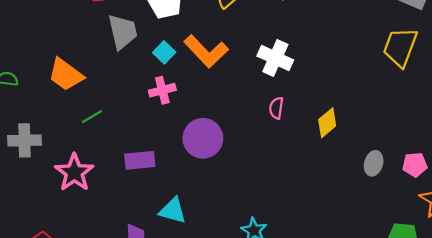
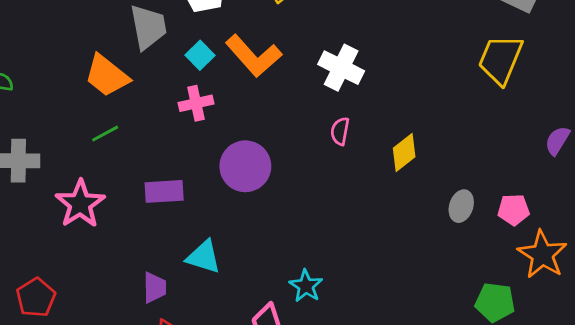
orange trapezoid: (66, 75) -> (107, 76), moved

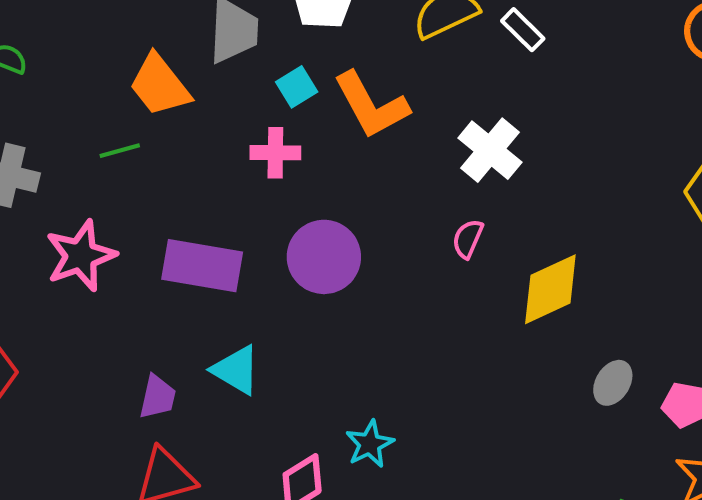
green line: (105, 134) -> (120, 151), moved
yellow diamond: (404, 152) -> (550, 289), size x1.4
purple rectangle: (164, 191) -> (202, 266), size x1.4

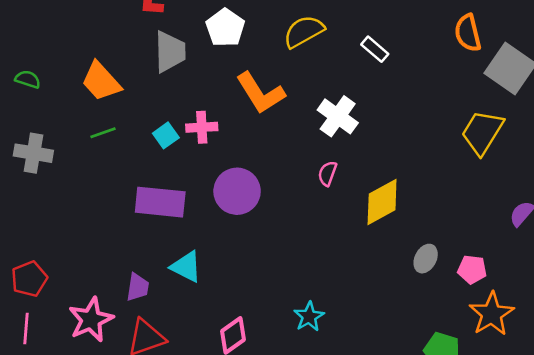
white rectangle: (523, 30) -> (375, 49), moved
orange trapezoid: (160, 85) -> (101, 81), moved
cyan square: (297, 87) -> (166, 135), moved
pink star: (81, 256) -> (91, 320), moved
cyan star: (370, 444) -> (309, 317), moved

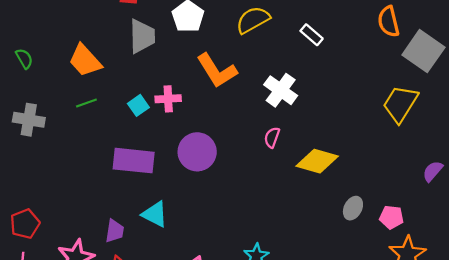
green semicircle: (28, 79) -> (24, 59), turned 42
yellow diamond: (382, 202) -> (317, 161), turned 45

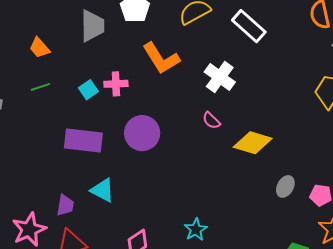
white rectangle: (312, 35) -> (249, 26), size x1.6
orange trapezoid: (85, 61) -> (39, 48), size x0.7
pink semicircle: (272, 137) -> (211, 120), turned -66

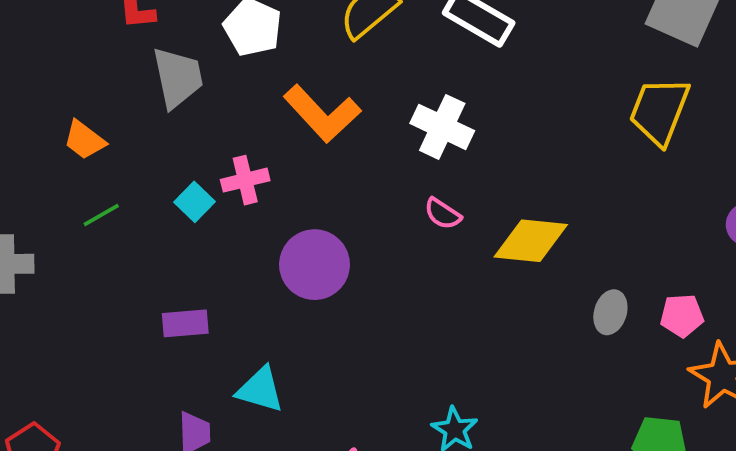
purple rectangle: (83, 140) -> (185, 323), moved, size x0.6

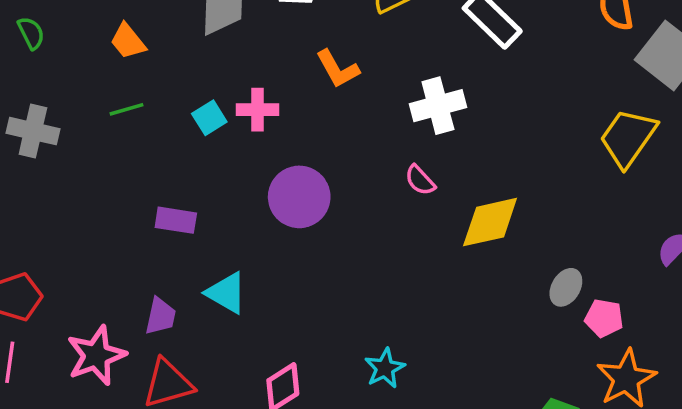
orange L-shape: (322, 114) -> (338, 69), size x0.7
white cross: (442, 127) -> (438, 106), turned 36
yellow diamond: (531, 241) -> (490, 222), turned -32
gray ellipse: (610, 312) -> (566, 287), moved

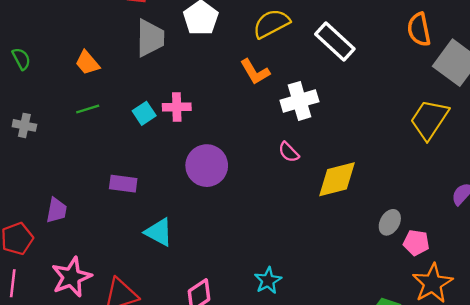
orange L-shape: (338, 69) -> (255, 72), moved
gray cross: (33, 131) -> (24, 125), size x0.7
purple trapezoid: (161, 316) -> (57, 210), moved

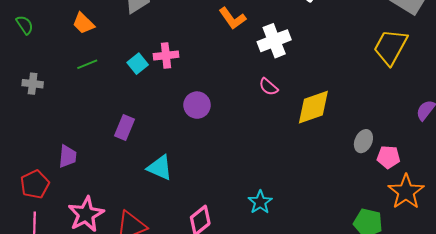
purple circle: (207, 166) -> (197, 105), size x0.7
purple rectangle: (123, 184) -> (124, 127), turned -70

